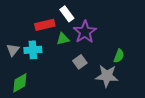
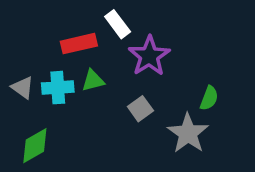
green triangle: (63, 39) -> (93, 81), moved
gray triangle: (13, 50) -> (23, 88), turned -32
gray star: (107, 76) -> (188, 133), turned 30

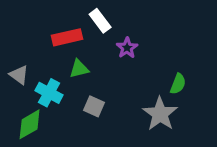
purple star: (149, 56) -> (127, 48), size x0.6
cyan cross: (58, 88) -> (49, 93), moved, turned 32
gray square: (140, 109) -> (94, 106), moved, turned -30

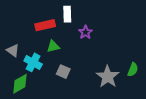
white rectangle: (100, 21) -> (67, 14), turned 35
green semicircle: (178, 84) -> (133, 70), moved

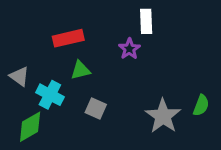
white rectangle: (67, 14) -> (146, 21), moved

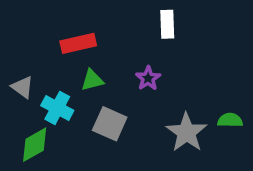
purple star: (129, 49) -> (148, 78), moved
green semicircle: (201, 105) -> (230, 120), turned -110
gray square: (96, 108) -> (110, 124), size x1.4

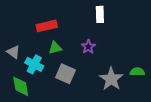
green diamond: (35, 145) -> (21, 86), turned -70

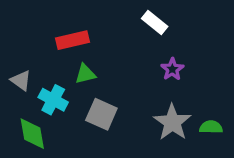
white rectangle: (100, 14) -> (155, 22), turned -49
purple star: (88, 47) -> (172, 69), moved
green semicircle: (137, 72) -> (211, 127), moved

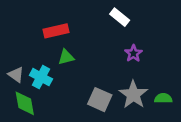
gray triangle: (21, 80) -> (16, 75), moved
gray square: (101, 114) -> (100, 100), moved

